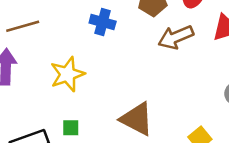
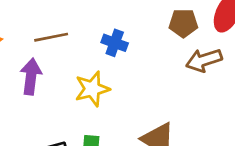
blue cross: (103, 22) -> (115, 43), moved

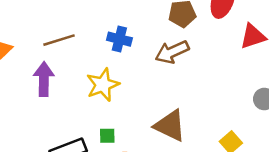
brown arrow: (204, 60) -> (172, 52), moved

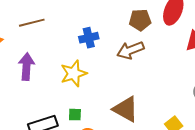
blue cross: (119, 39) -> (89, 38), turned -30
brown line: (59, 40) -> (32, 23), moved

